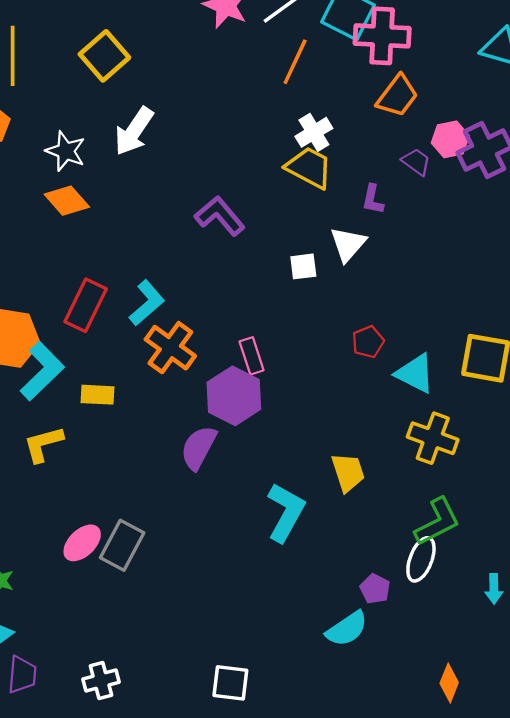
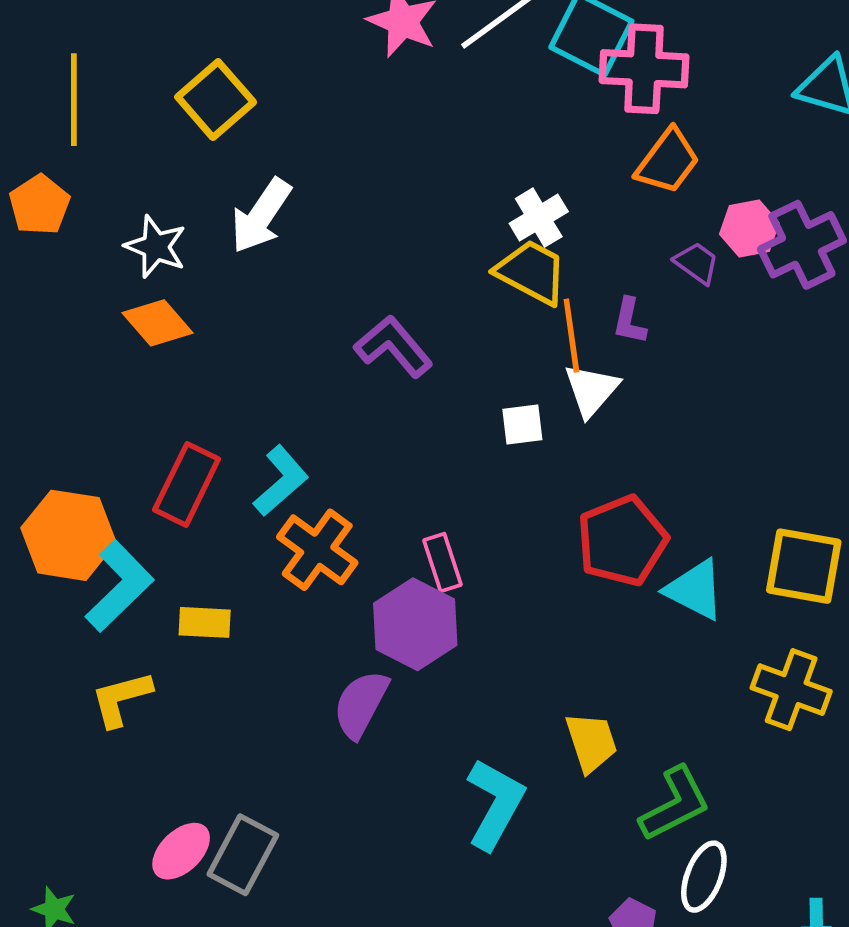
orange line: (295, 62) -> (571, 336), moved, turned -33
red pentagon: (368, 342) -> (622, 541), size x1.8
yellow cross: (433, 438) -> (791, 690), moved
green L-shape: (437, 522) -> (675, 804), moved

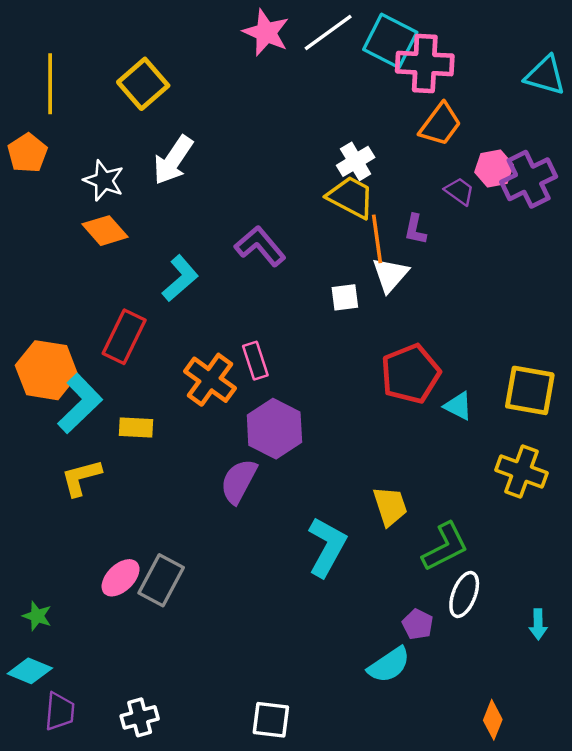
cyan L-shape: (281, 481) -> (180, 278), moved
pink rectangle: (442, 562) -> (255, 361), moved
cyan triangle: (695, 590) -> (458, 406), size x0.7

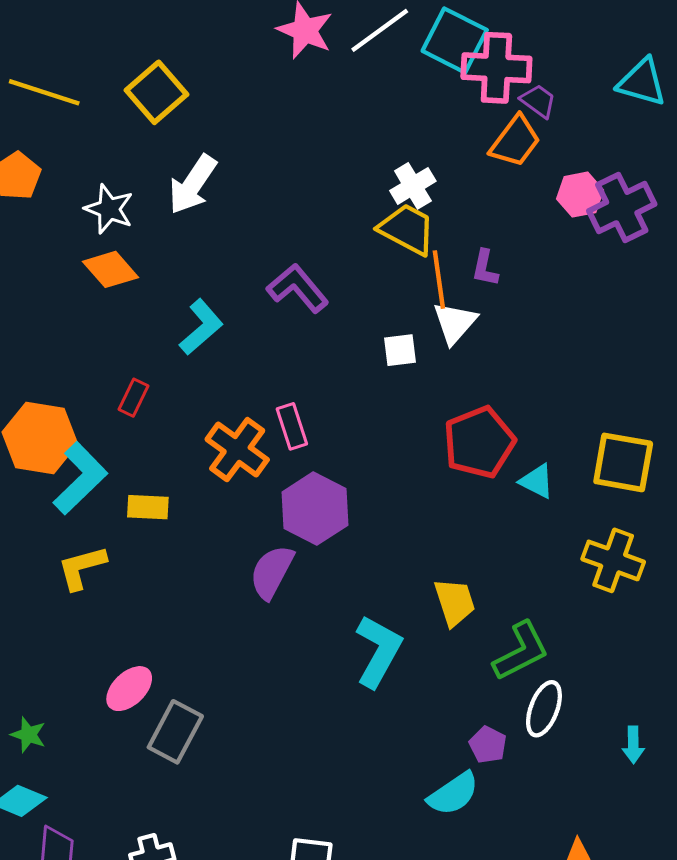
yellow line: (50, 84) -> (44, 92), turned -72
purple trapezoid: (459, 191) -> (538, 101), moved
red rectangle: (124, 337) -> (134, 398), size x0.6
gray rectangle: (161, 580) -> (175, 732), moved

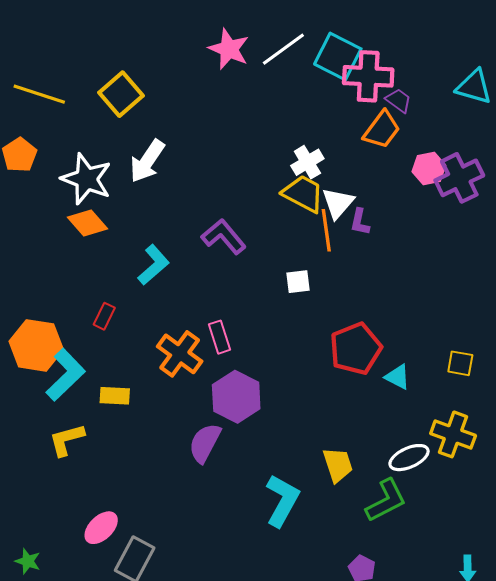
white star: (109, 209) -> (86, 179), size x1.4
white triangle: (455, 323) -> (338, 203), moved
yellow square: (623, 462) -> (460, 363), size x0.6
white ellipse: (544, 709) -> (409, 458), moved, turned 45

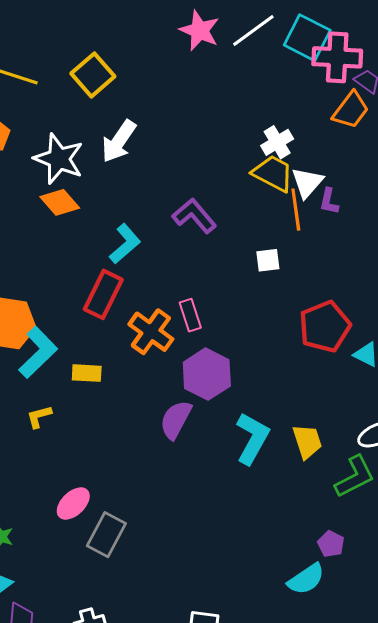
red rectangle: (104, 316) -> (103, 294), moved, size x1.8
yellow L-shape: (67, 440) -> (39, 417), size x0.7
cyan L-shape: (282, 500) -> (252, 438), moved

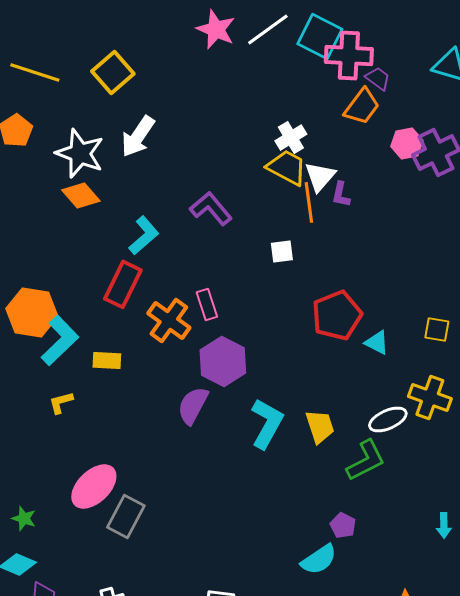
pink ellipse: (73, 504) -> (94, 486), size x1.4

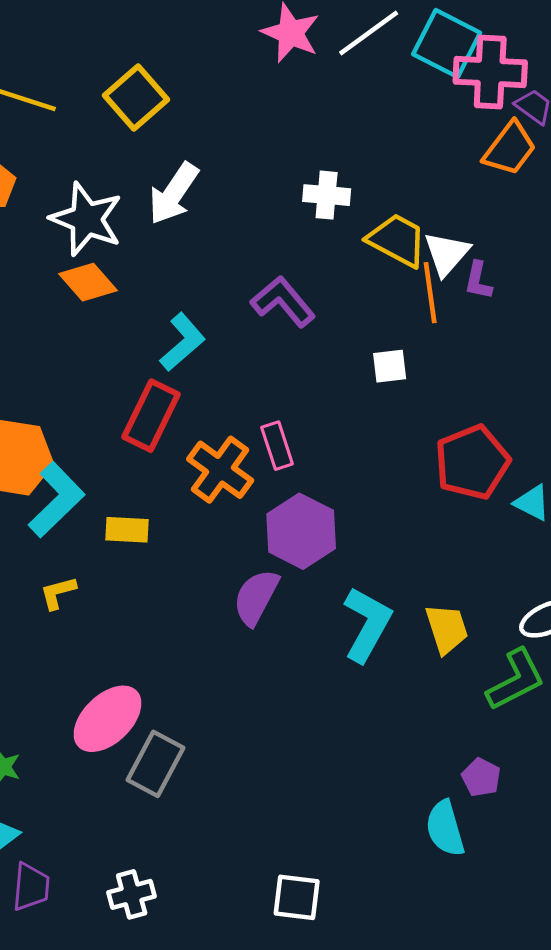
white cross: (291, 137) -> (327, 195), moved, turned 36
cyan semicircle: (319, 559) -> (445, 828), turned 108

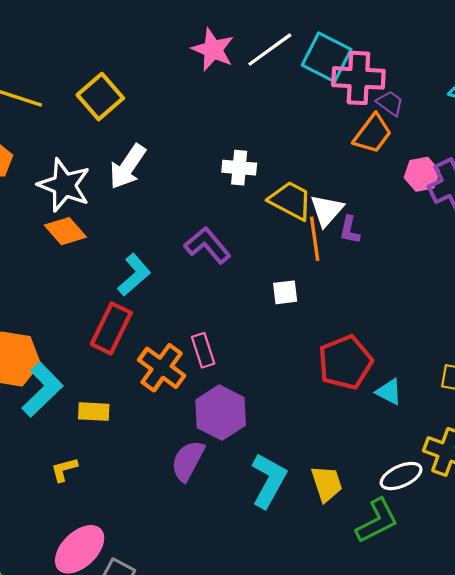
yellow L-shape: (58, 593) -> (64, 469), moved

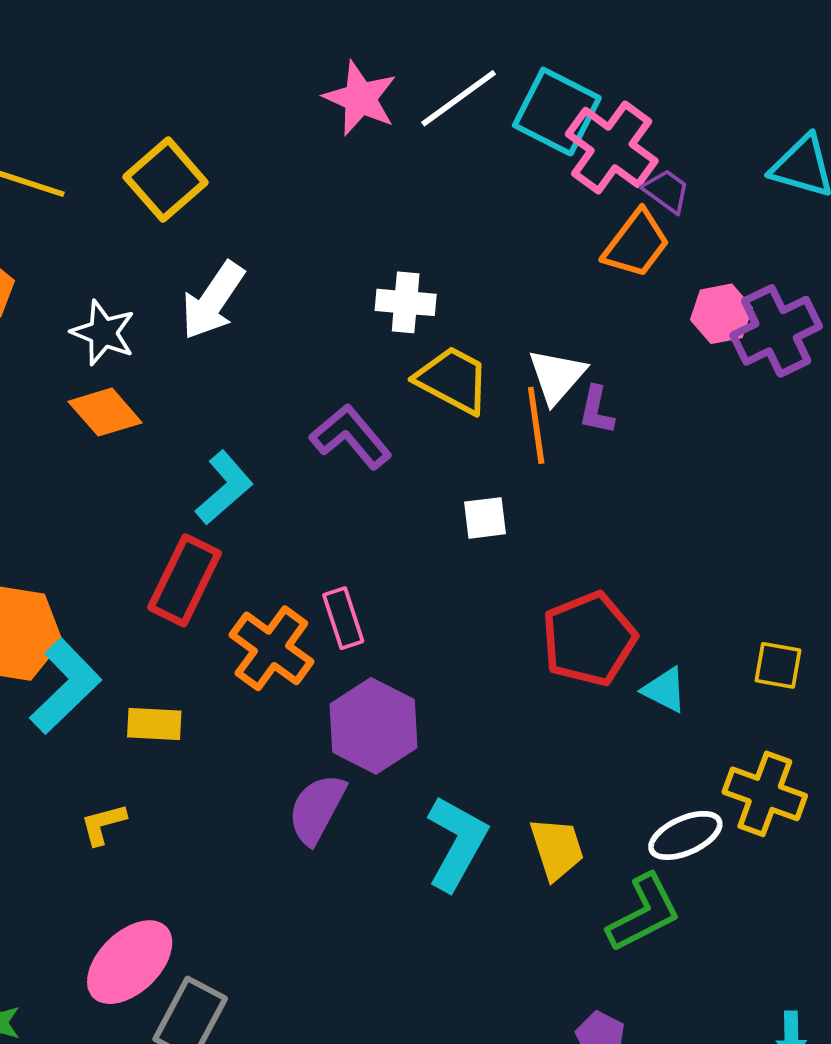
pink cross: (358, 78) -> (612, 147), turned 33
white star: (64, 185) -> (103, 333), size x0.7
yellow trapezoid: (291, 200) -> (453, 380), moved

